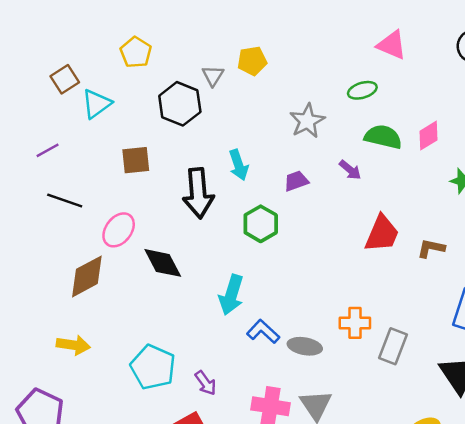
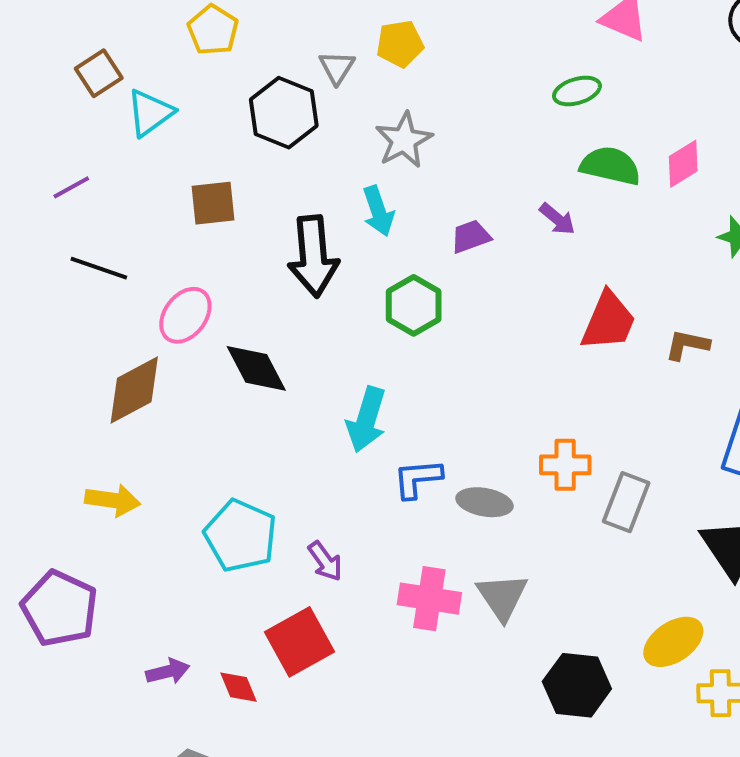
gray star: (307, 121) -> (404, 140), moved
blue L-shape: (263, 332) -> (418, 479), turned -48

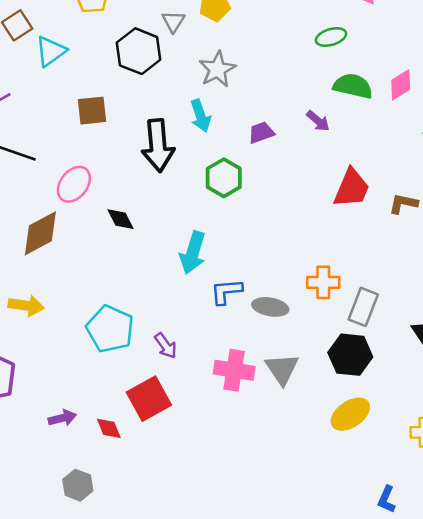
black diamond: (256, 368) -> (120, 219), size x0.7
yellow ellipse: (673, 642) -> (350, 414), moved
black hexagon: (577, 685) -> (350, 355), moved

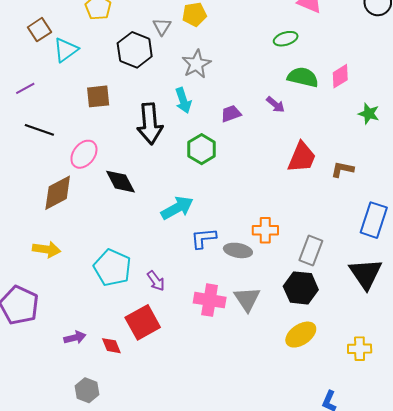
black diamond: (120, 219) -> (120, 182), size x1.4
cyan arrow: (193, 253) -> (177, 208), turned -136
orange cross: (323, 282) -> (265, 230), moved

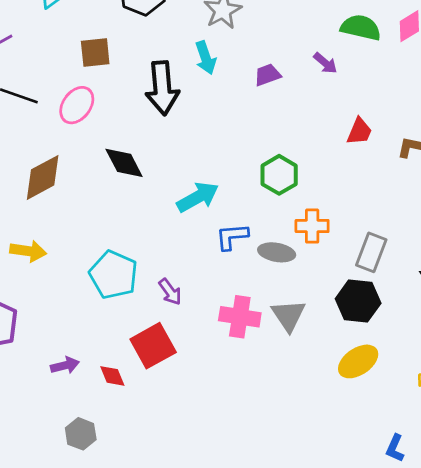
green hexagon: (202, 149) -> (279, 175), moved
pink ellipse: (84, 154) -> (77, 105), moved
red trapezoid: (302, 157) -> (359, 131), size x0.7

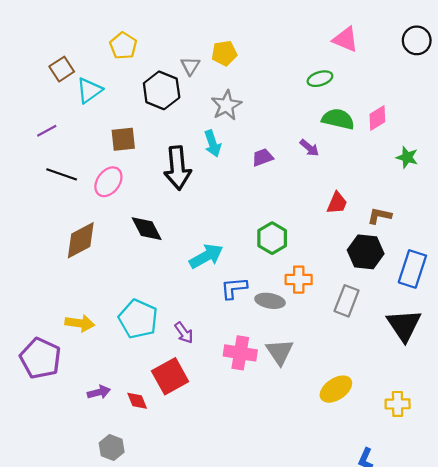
yellow arrow: (28, 251) -> (80, 323), moved
black hexagon: (358, 301) -> (366, 252), moved

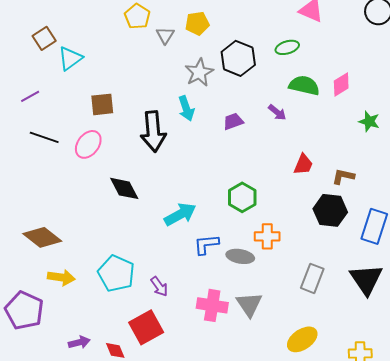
yellow pentagon: (123, 46) -> (137, 16), moved
black hexagon: (162, 90) -> (238, 58), moved
brown diamond: (81, 240) -> (42, 237), moved, turned 66
gray rectangle: (347, 301) -> (312, 278), moved

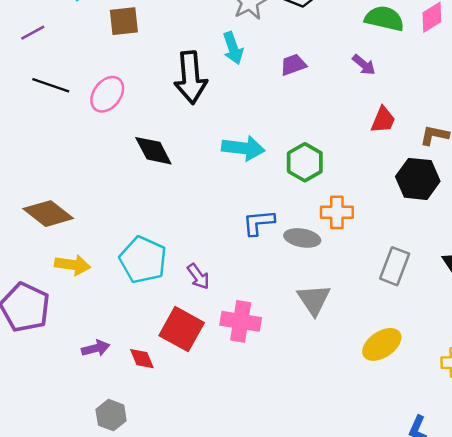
brown square: (102, 104) -> (124, 21), moved
purple arrow: (277, 112) -> (364, 65), moved
cyan arrow: (180, 214) -> (243, 148), moved, turned 36
pink cross: (212, 305) -> (241, 321), moved
red square: (146, 327) -> (182, 329), turned -32

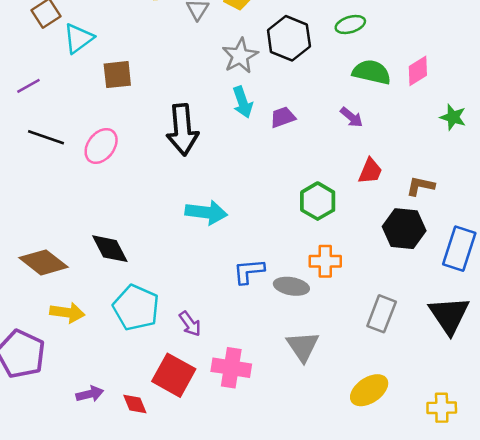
cyan arrow: (233, 48) -> (243, 102), moved
cyan arrow: (243, 148) -> (206, 212), moved
black diamond: (153, 151) -> (110, 249), moved
green hexagon: (305, 162) -> (318, 201), moved

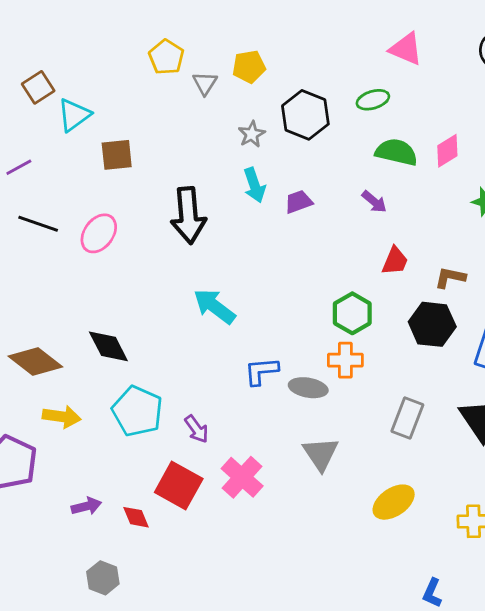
gray star: (240, 56) -> (252, 134), size x0.7
green hexagon: (318, 201) -> (352, 313), moved
cyan arrow: (206, 212) -> (214, 306), turned -150
pink cross: (231, 368) -> (242, 477), turned 33

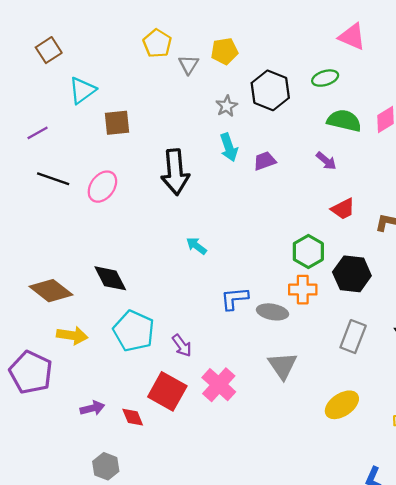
brown square: (38, 87) -> (49, 50), moved
red trapezoid: (395, 261) -> (343, 209), turned 40
cyan arrow: (214, 306) -> (196, 246), size x0.6
black hexagon: (432, 324) -> (352, 274), moved

